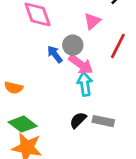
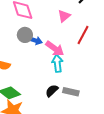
gray circle: (73, 45) -> (25, 35), moved
blue arrow: (55, 54) -> (35, 40), turned 144

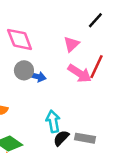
pink arrow: (55, 48) -> (80, 73), moved
cyan arrow: (57, 63) -> (53, 121), moved

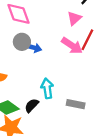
pink triangle: (72, 44) -> (74, 18), moved
black semicircle: (61, 138) -> (32, 105), moved

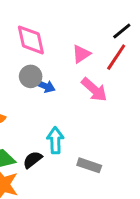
pink triangle: (74, 18) -> (81, 54), moved
red line: (87, 40) -> (116, 57), moved

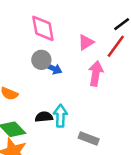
pink arrow: (94, 90) -> (96, 74), turned -125
black semicircle: (33, 160) -> (44, 117), moved, turned 30

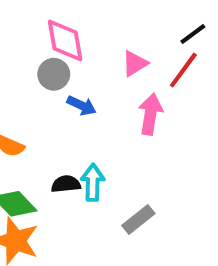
gray circle: (41, 60) -> (54, 74), moved
gray rectangle: (89, 139) -> (138, 220), turned -60

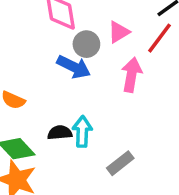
gray circle: (54, 74) -> (86, 44), moved
blue arrow: (82, 106) -> (74, 67), size x1.4

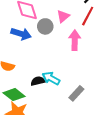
blue arrow: (74, 67) -> (21, 34), moved
cyan arrow: (82, 132) -> (51, 78), turned -54

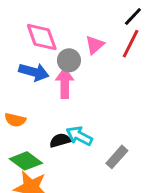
pink arrow: (75, 40) -> (65, 83), moved

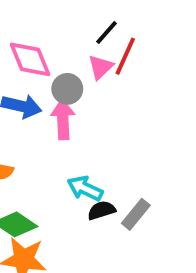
black line: (133, 16) -> (106, 32), moved
red line: (131, 44) -> (125, 56), moved
black semicircle: (60, 140) -> (101, 210), moved

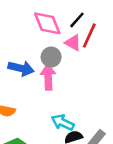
pink diamond: (30, 59) -> (47, 23), moved
pink triangle: (101, 67) -> (73, 43), turned -48

